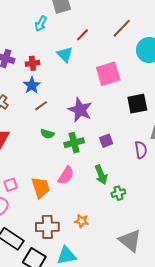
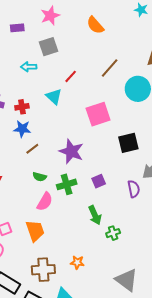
cyan arrow: (41, 24) -> (29, 67), turned 63
blue star: (32, 85) -> (22, 129), turned -30
pink semicircle: (66, 175) -> (45, 202), moved

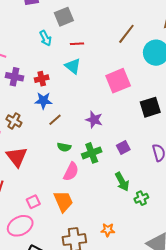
cyan arrow: (29, 67) -> (46, 38), turned -112
red line: (71, 76) -> (77, 44), moved, turned 48
purple star: (71, 151) -> (94, 120), size x0.7

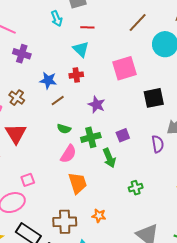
red cross: (42, 79) -> (76, 75), moved
green arrow: (122, 182) -> (109, 158), moved
orange trapezoid: (63, 201) -> (78, 183), moved

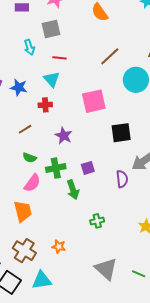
blue star: (48, 80) -> (19, 87), moved
orange trapezoid: (78, 183) -> (23, 211), moved
brown cross: (65, 222) -> (24, 251), turned 30

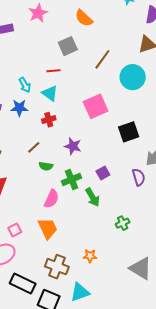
gray square: (51, 29) -> (68, 46), moved
cyan arrow: (29, 47) -> (25, 85), moved
green semicircle: (30, 158) -> (46, 166), moved

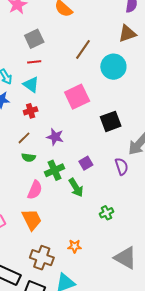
gray square: (68, 46) -> (34, 39), moved
brown line: (34, 147) -> (24, 138), moved

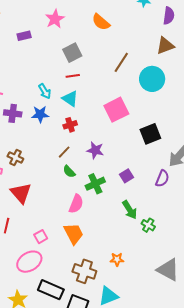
green semicircle: (29, 157) -> (69, 172), turned 40
purple semicircle: (122, 166) -> (162, 179), turned 42
green arrow: (76, 188) -> (130, 210), moved
green cross: (106, 213) -> (148, 225), turned -32

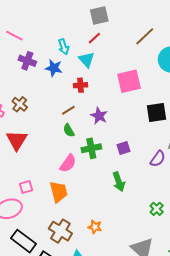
red line: (73, 76) -> (94, 38), turned -48
green cross: (148, 225) -> (157, 209), moved

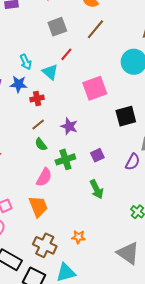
brown line: (145, 36) -> (95, 29), moved
red line: (94, 38) -> (66, 54), moved
red cross: (80, 85) -> (37, 98), moved

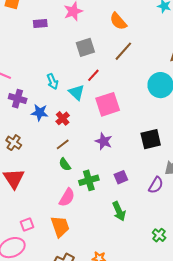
blue star: (19, 84) -> (40, 112), moved
pink square: (95, 88) -> (108, 104), moved
red cross: (37, 98) -> (63, 118), turned -32
purple star: (69, 126) -> (104, 141), moved

